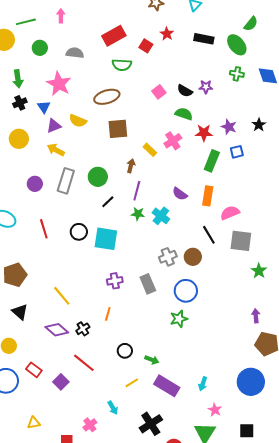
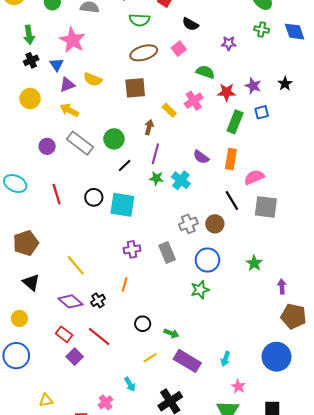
black semicircle: (185, 91) -> (190, 24), moved
brown ellipse: (107, 97) -> (144, 53), moved
gray rectangle: (66, 181) -> (80, 143), turned -70
green star: (259, 271) -> (254, 263), moved
red rectangle: (34, 370) -> (64, 334), moved

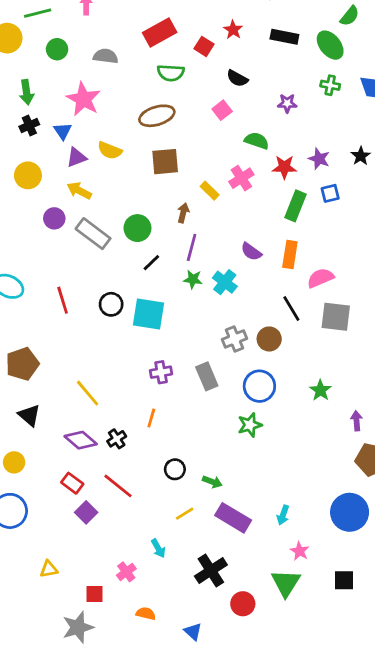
brown ellipse: (144, 53) -> (157, 116), moved
purple circle: (47, 146) -> (54, 218), moved

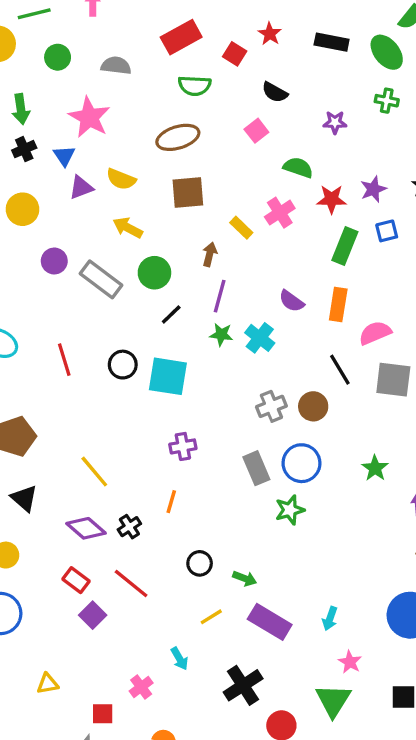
purple star: (319, 159) -> (373, 189), turned 30
yellow arrow: (79, 191) -> (128, 228), moved
gray rectangle: (207, 376) -> (256, 468), moved

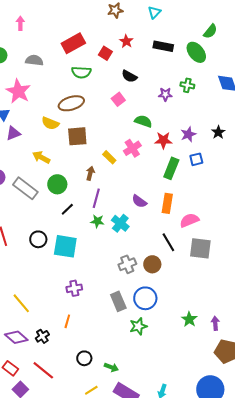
green cross: (387, 101) -> (187, 85), moved
yellow semicircle: (121, 179) -> (50, 123), moved
green star: (375, 468) -> (189, 319), moved

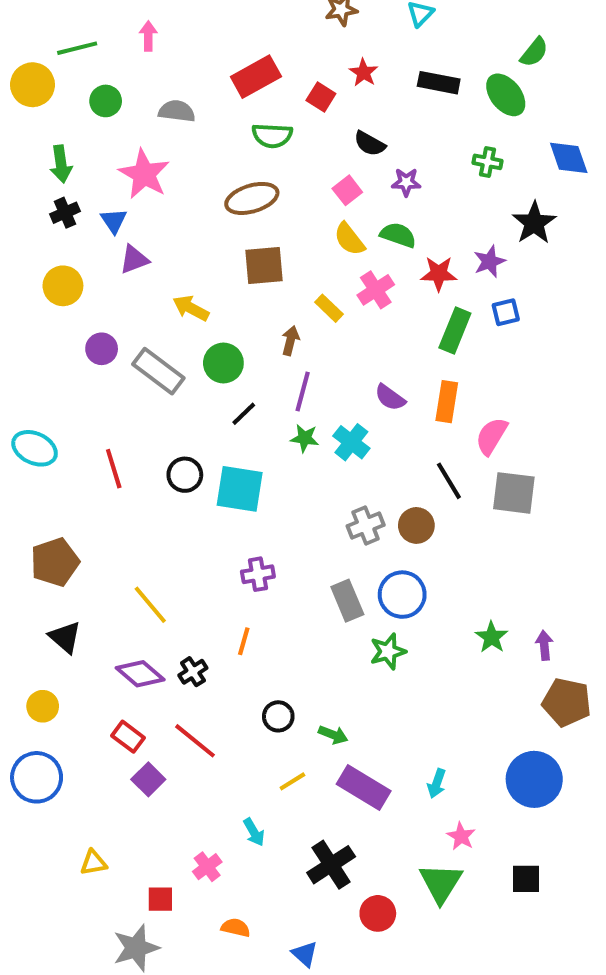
purple star: (165, 94) -> (406, 182), moved
yellow semicircle: (50, 123) -> (349, 239), moved, turned 30
black star: (218, 132) -> (534, 223), moved, size x1.5
pink semicircle: (189, 220) -> (492, 436), turned -36

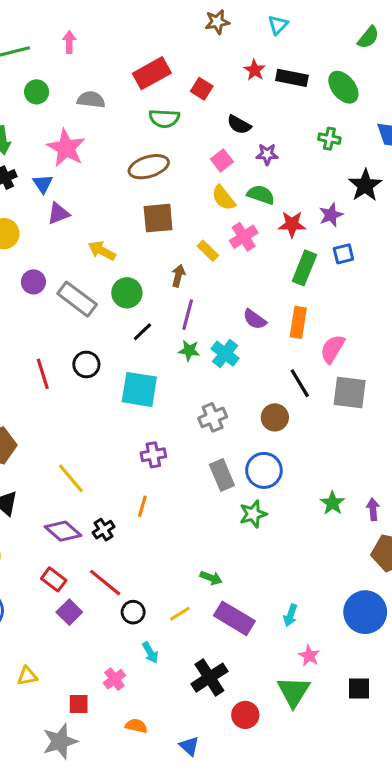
green semicircle: (534, 52) -> (368, 37), moved
red star: (364, 73) -> (255, 70), moved
black circle: (185, 475) -> (86, 364), moved
gray cross: (366, 525) -> (213, 417), moved
black circle: (278, 716) -> (133, 612), moved

